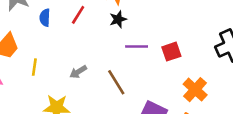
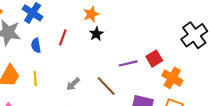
purple line: (137, 47) -> (128, 63), moved
red square: (171, 52) -> (154, 59), moved
yellow line: (34, 67) -> (35, 78), moved

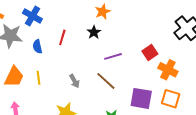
orange star: (91, 14) -> (103, 12), moved
purple line: (128, 63) -> (113, 56), moved
gray arrow: (73, 84) -> (74, 81), turned -72

